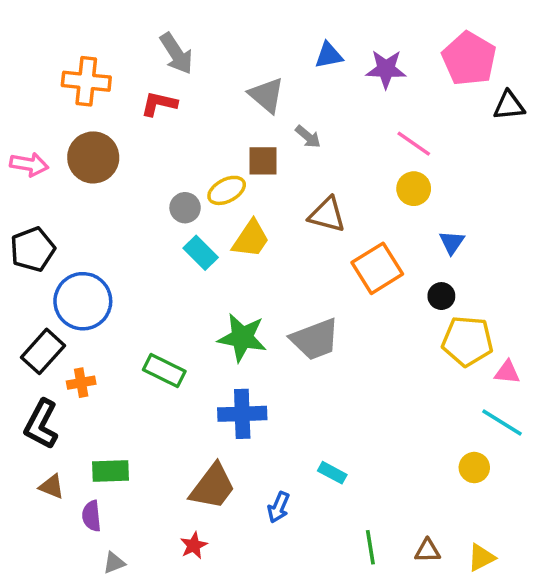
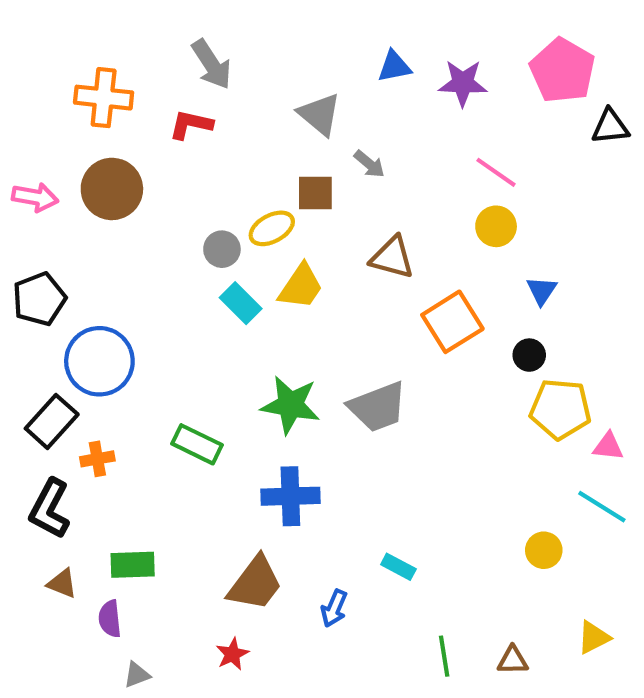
yellow circle: (474, 468) -> (544, 550), moved
yellow triangle: (481, 558) -> (594, 637), moved

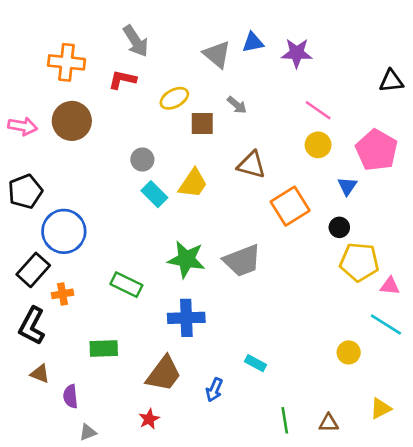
pink pentagon: (562, 71) -> (377, 150), moved
gray triangle: (320, 114) -> (217, 54), moved
yellow ellipse: (272, 228) -> (174, 98), moved
green rectangle: (133, 565) -> (104, 348), moved

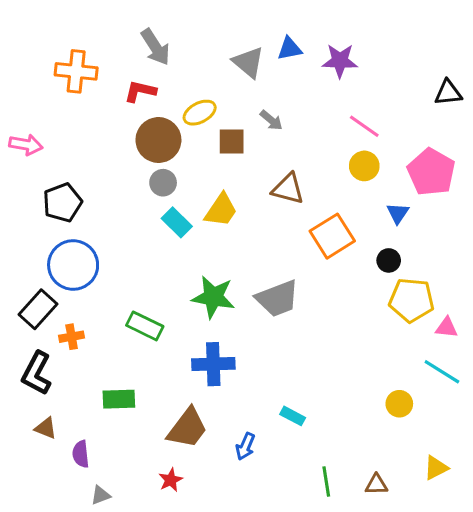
brown circle: (72, 121) -> (158, 140), moved
black pentagon: (25, 191) -> (62, 203), moved

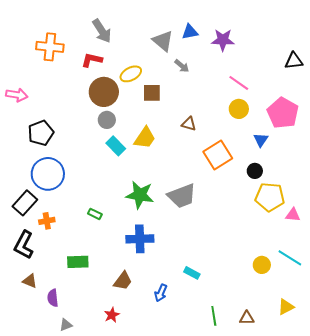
gray arrow: (271, 120) -> (182, 66), moved
brown triangle: (288, 189) -> (189, 124), size x0.7
green rectangle: (145, 326) -> (95, 214), size x0.6
cyan line: (442, 372) -> (290, 258), moved
brown trapezoid: (187, 428) -> (123, 281), size x0.7

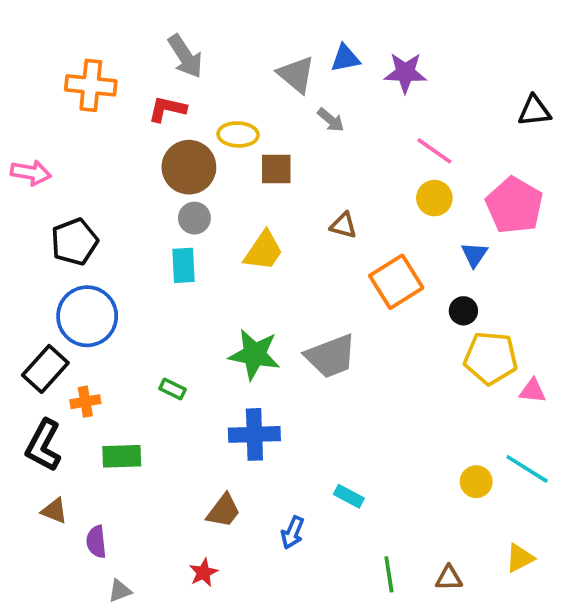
yellow ellipse: (131, 74) -> (238, 134), turned 30
cyan rectangle: (116, 146) -> (183, 265), moved, turned 42
green rectangle: (78, 262) -> (122, 456), moved

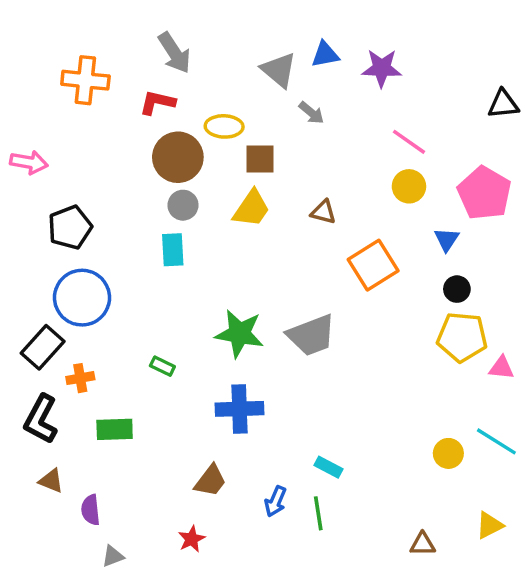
yellow trapezoid: (263, 251) -> (251, 209), moved
black circle: (463, 311) -> (457, 289), moved
green line: (389, 574) -> (318, 513), moved

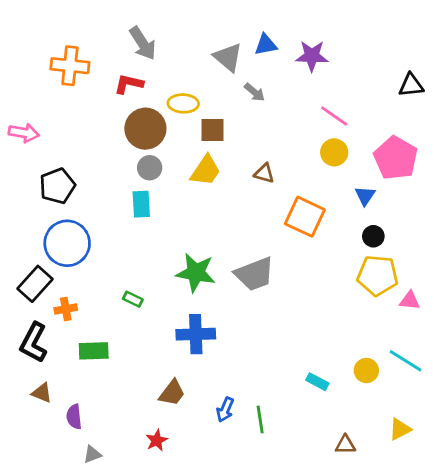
orange square: (373, 265) -> (305, 217), turned -33
cyan rectangle: (329, 467) -> (317, 382), moved

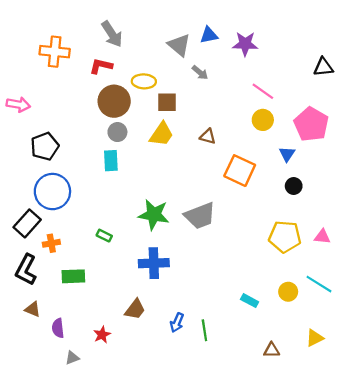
yellow pentagon: (378, 275) -> (285, 237), moved
red star: (157, 440) -> (102, 335), moved

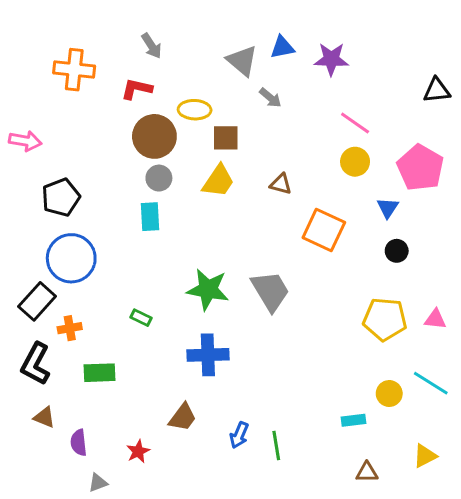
gray arrow: (112, 34) -> (151, 46), size x0.7
gray trapezoid: (200, 216) -> (270, 291), turned -100
cyan rectangle: (250, 301) -> (354, 420), moved, turned -35

